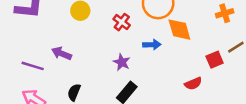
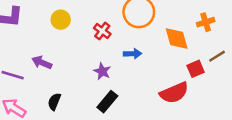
orange diamond: (179, 30) -> (177, 39), moved
red semicircle: (193, 84) -> (174, 93), size x1.6

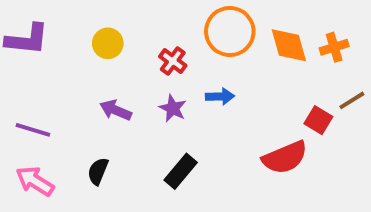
orange diamond: (177, 39) -> (289, 45), moved
purple arrow: (42, 63) -> (116, 110), moved
red square: (196, 69) -> (318, 120), turned -36
purple star: (102, 71) -> (173, 108), moved

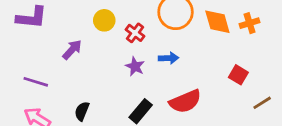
yellow circle: (108, 43) -> (104, 20), moved
brown line: (352, 100) -> (262, 103), moved
purple arrow: (116, 110) -> (72, 50), moved, turned 110
red semicircle: (285, 157) -> (185, 101), moved

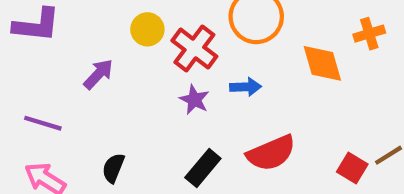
orange diamond: (217, 22) -> (322, 63), moved
red cross: (135, 33) -> (194, 49), size x1.5
red square: (238, 75) -> (352, 168), moved

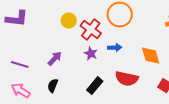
orange diamond: (322, 63) -> (151, 56), moved
purple arrow: (98, 74) -> (55, 59), moved
red semicircle: (271, 153) -> (127, 79), turned 35

